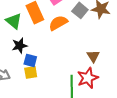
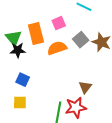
black star: (20, 46) -> (18, 50), moved
yellow square: (31, 72) -> (20, 102), moved

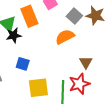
orange semicircle: (57, 48) -> (65, 37), moved
yellow square: (20, 102) -> (38, 88), moved, size x1.5

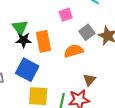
orange rectangle: (29, 16) -> (44, 41), moved
blue square: (23, 64) -> (27, 70), size x1.6

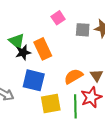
gray square: (87, 32) -> (83, 30), turned -35
orange semicircle: (74, 51) -> (73, 76), moved

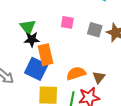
pink square: (58, 18) -> (67, 22), moved, turned 32
orange rectangle: (43, 49) -> (45, 55), moved

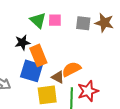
green triangle: (28, 27) -> (38, 20), moved
brown triangle: (99, 77) -> (58, 77), moved, turned -32

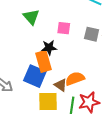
green triangle: (38, 20) -> (31, 17), moved
black star: (22, 43) -> (49, 48), moved

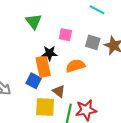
blue square: (35, 76) -> (34, 81), size x0.7
orange semicircle: (75, 79) -> (75, 66), moved

